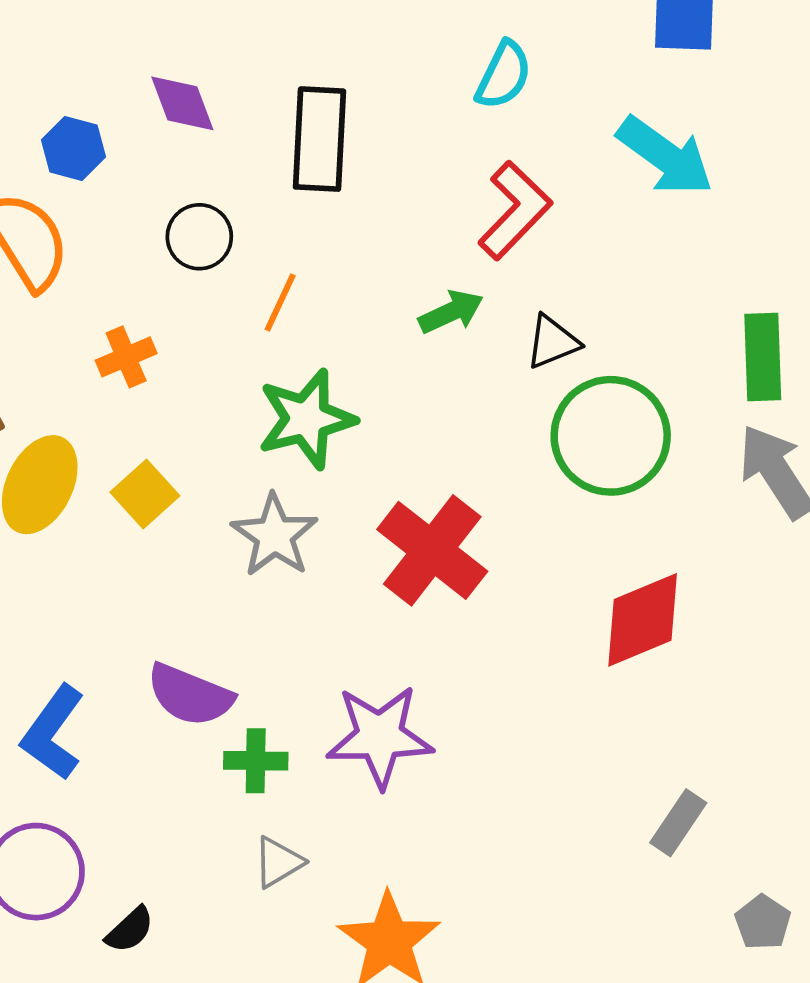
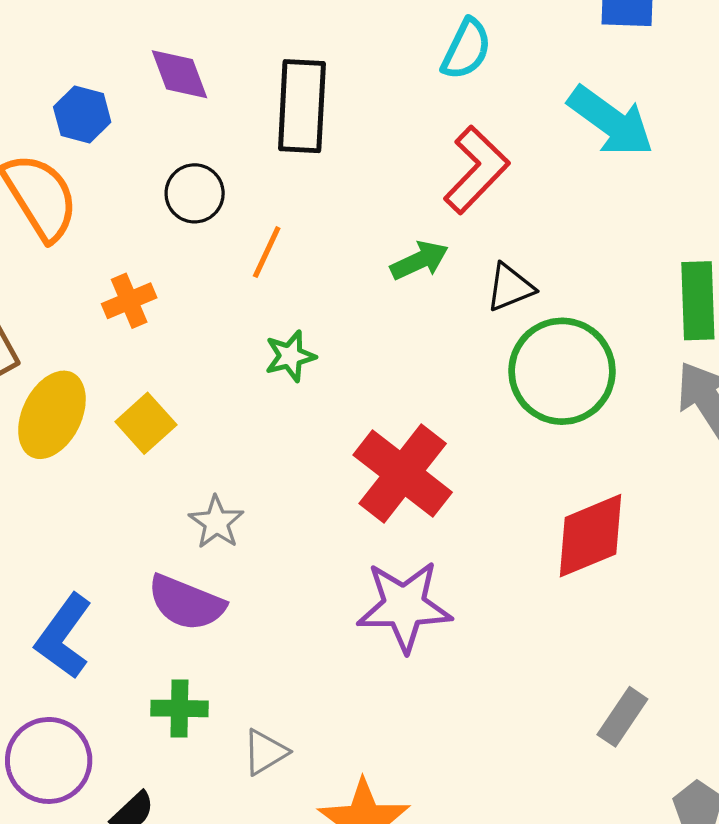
green star: (306, 419) -> (290, 356), size x0.6
gray star: (274, 535) -> (216, 522), moved, size x0.7
purple star: (380, 736) -> (404, 606), moved
green cross: (256, 761) -> (179, 708), moved

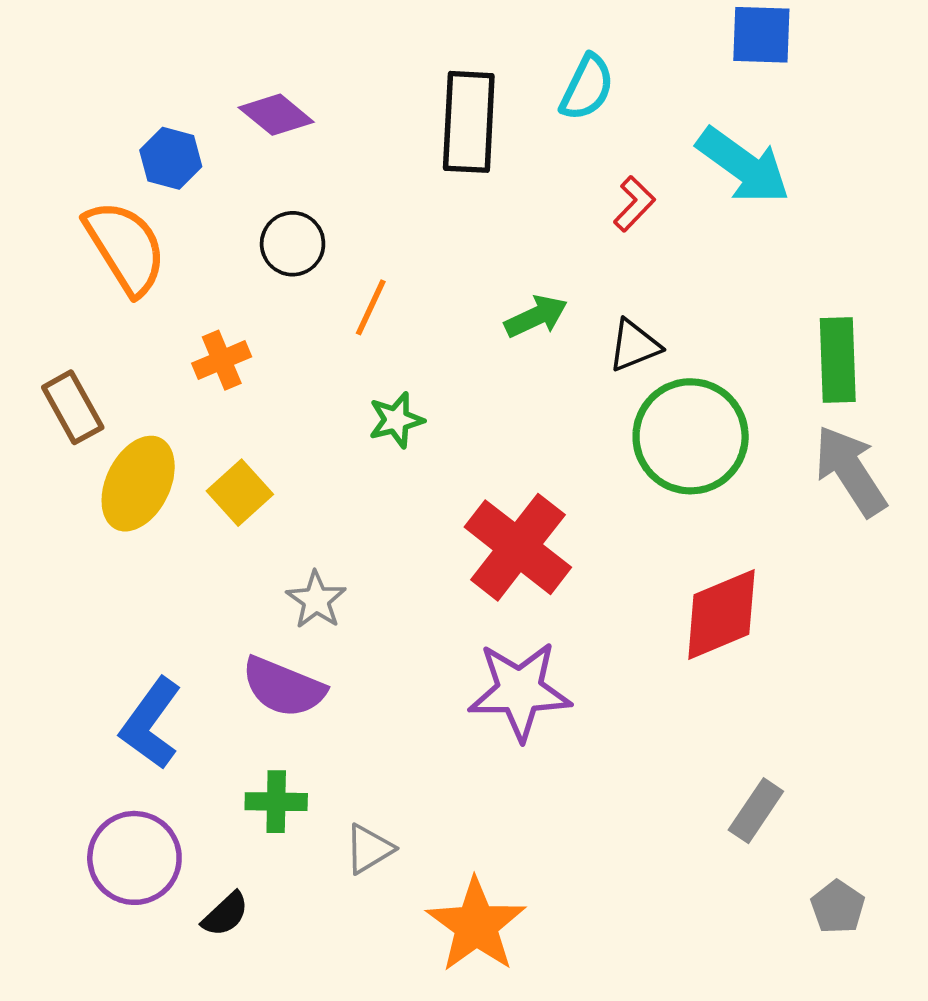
purple diamond: (179, 74) -> (276, 115), turned -30
black rectangle: (302, 106) -> (469, 122), moved
red L-shape: (476, 170) -> (634, 204), moved, size x0.6

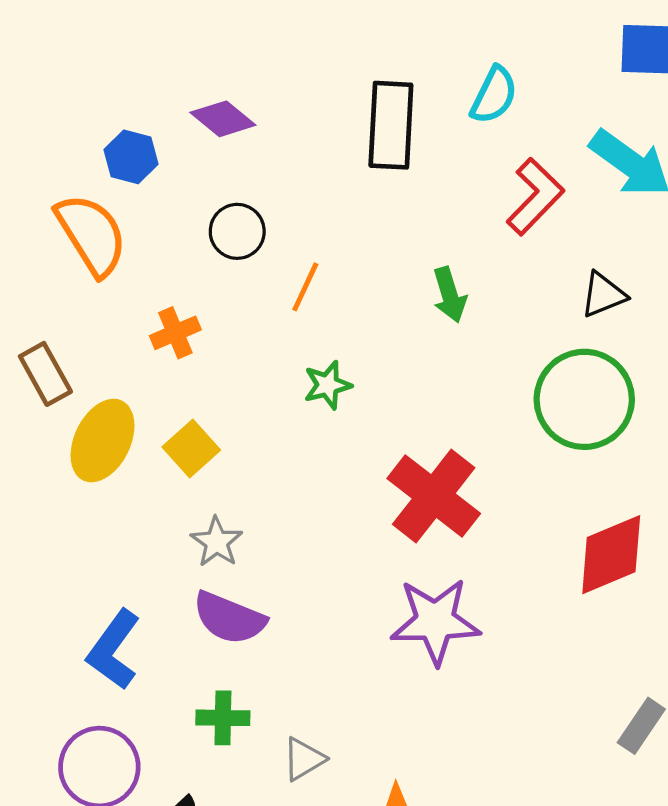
red L-shape: (634, 204) -> (535, 196), size x1.6
green arrow: (536, 316) -> (450, 295), turned 98
black triangle: (634, 345) -> (603, 295), moved
gray star: (316, 600) -> (217, 542), moved

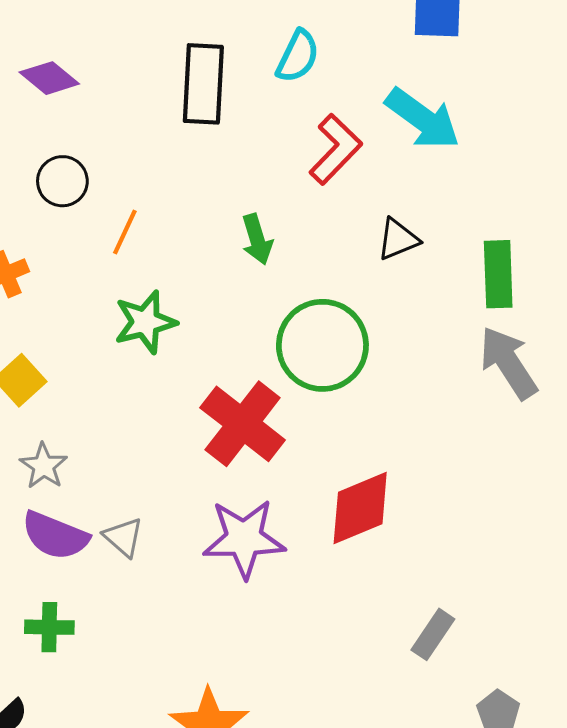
green star: (328, 385) -> (145, 322), size x1.4
green circle: (584, 399) -> (322, 345), moved
red diamond: (611, 555) -> (360, 508), moved
gray triangle: (304, 759) -> (123, 537), moved, turned -48

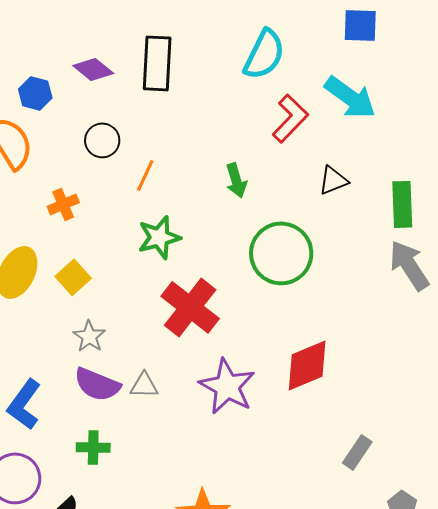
cyan semicircle: (298, 56) -> (264, 54), size x1.4
black rectangle: (203, 84) -> (157, 63), moved
red cross: (243, 424) -> (190, 307), moved
gray triangle: (123, 537) -> (144, 385), turned -40
purple star: (244, 539) -> (227, 386), turned 30

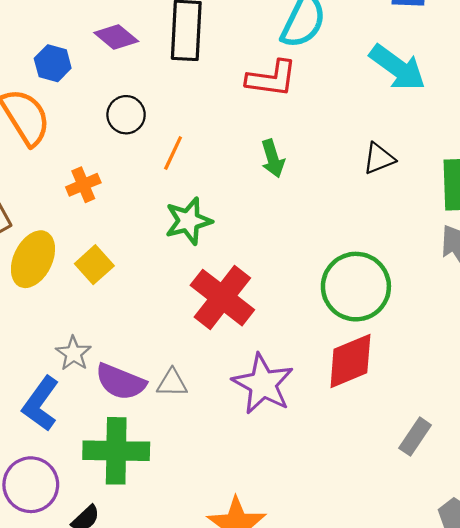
red L-shape: (290, 118) -> (272, 79), moved, turned 54
green circle: (281, 253) -> (356, 287), moved
gray star: (89, 336) -> (73, 353), moved
green cross: (93, 447) -> (116, 451), size x1.8
gray rectangle: (357, 452) -> (415, 437), moved

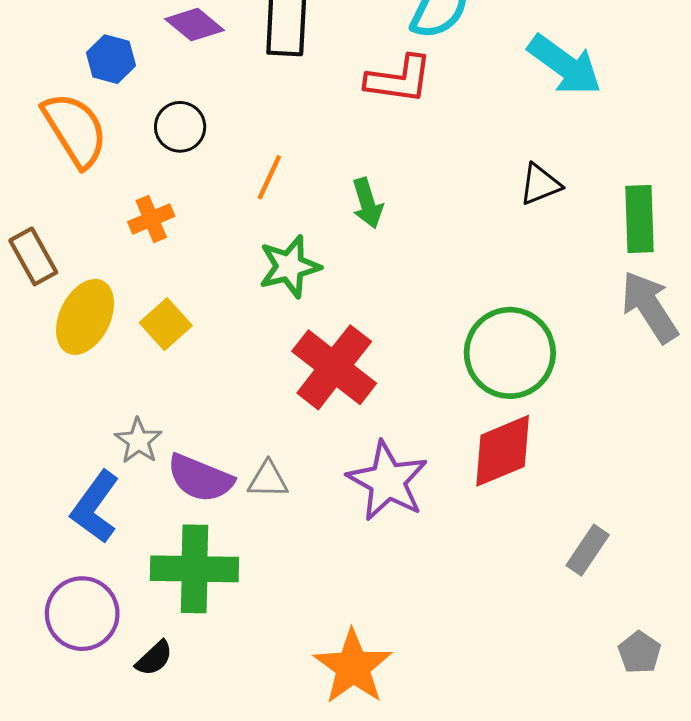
black circle: (126, 115) -> (180, 127), moved
green arrow: (273, 158) -> (367, 203), moved

